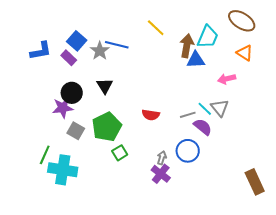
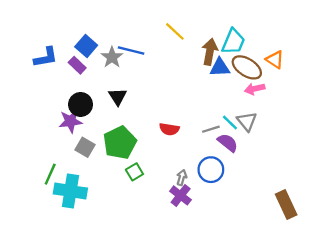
brown ellipse: (242, 21) -> (247, 67), moved

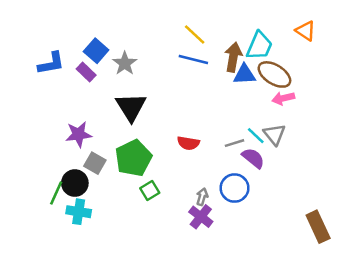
blue line: (131, 51) -> (193, 60), moved
orange triangle: (275, 60) -> (306, 31), moved
black triangle: (118, 97) -> (131, 107), size x1.5
black circle: (81, 104) -> (75, 183), moved
cyan cross: (70, 191) -> (79, 212), size x0.7

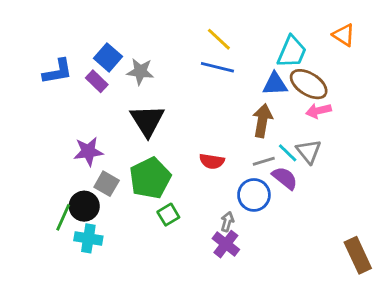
brown arrow: (233, 57) -> (262, 121), moved
gray star: (125, 63) -> (140, 71), turned -30
blue circle: (235, 188) -> (254, 195), moved

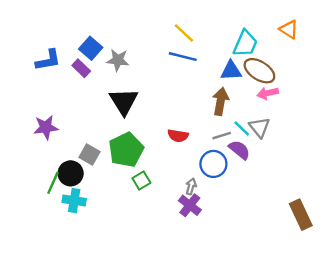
purple star: (88, 151) -> (46, 127), moved

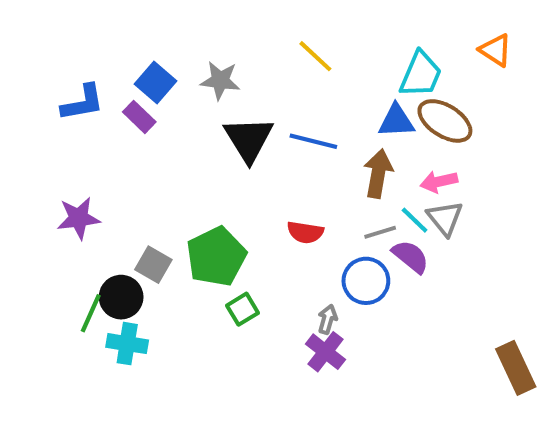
blue line: (183, 57) -> (313, 141), moved
gray star: (118, 60) -> (220, 80), moved
pink arrow: (268, 93) -> (439, 182), moved
black triangle: (124, 101) -> (249, 139), moved

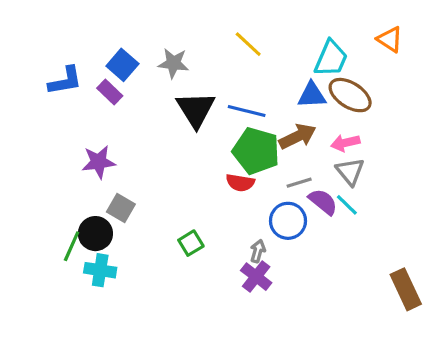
brown arrow: (378, 174) -> (298, 136), turned 54
purple star: (79, 218) -> (99, 162), moved
cyan line: (415, 220) -> (347, 205), moved
green pentagon: (216, 257) -> (256, 151), moved, turned -30

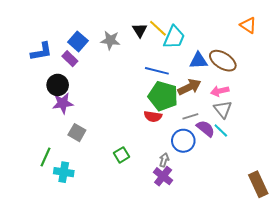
cyan trapezoid: (331, 58) -> (174, 37), moved
black triangle: (196, 109) -> (140, 30), moved, size x0.6
black circle: (95, 234) -> (58, 85), moved

